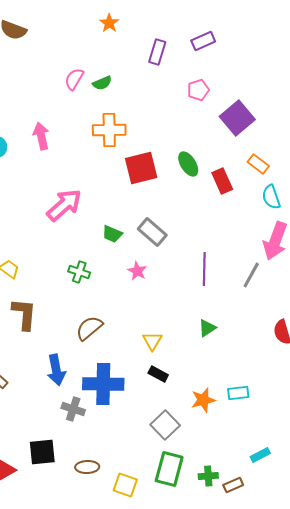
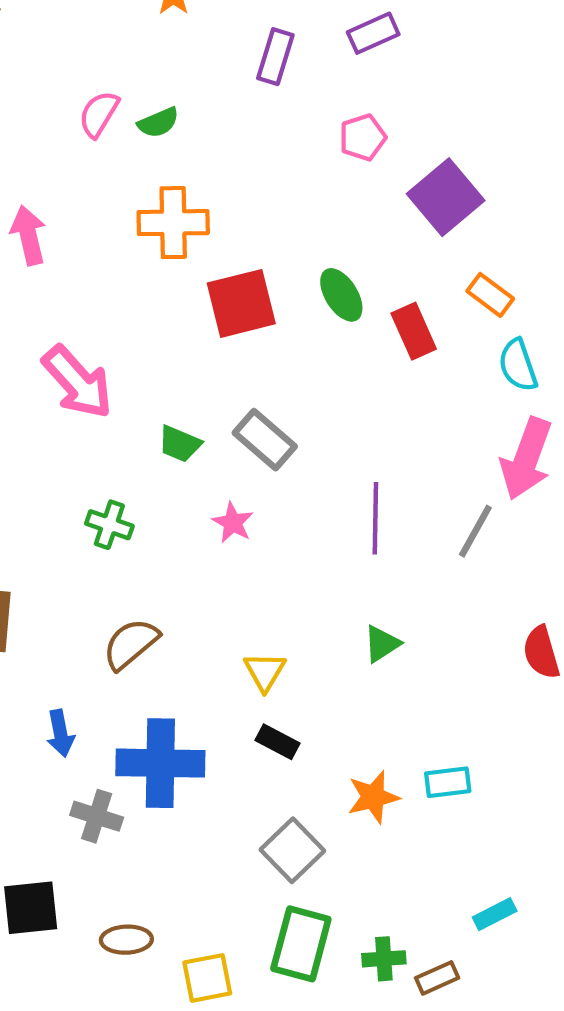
pink arrow: (64, 205) -> (77, 382), turned 90
blue arrow: (56, 370) -> (60, 733), size x0.7
yellow square: (125, 485) -> (207, 978), turned -30

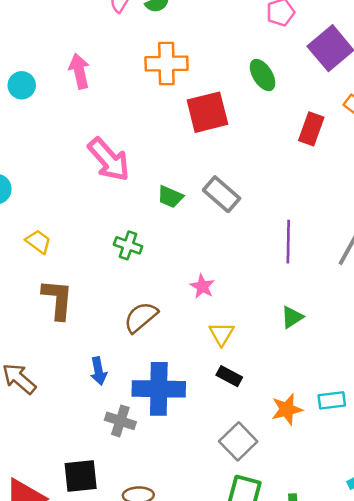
green ellipse: (341, 295) -> (263, 75), moved
red rectangle: (414, 331) -> (311, 129), turned 44
pink star: (233, 523) -> (202, 286), moved

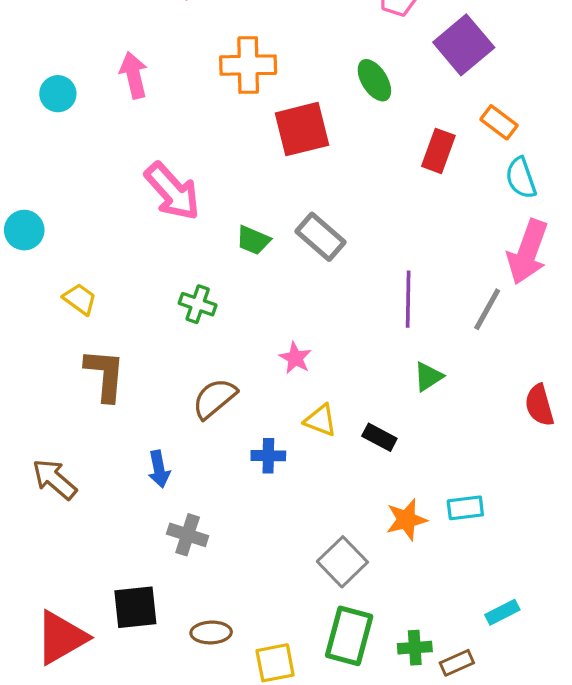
green triangle: (292, 317) -> (428, 377), moved
yellow triangle: (222, 334) -> (321, 420), turned -40
black rectangle: (229, 376) -> (379, 437), moved
blue cross: (159, 389) -> (268, 456), moved, size x0.5

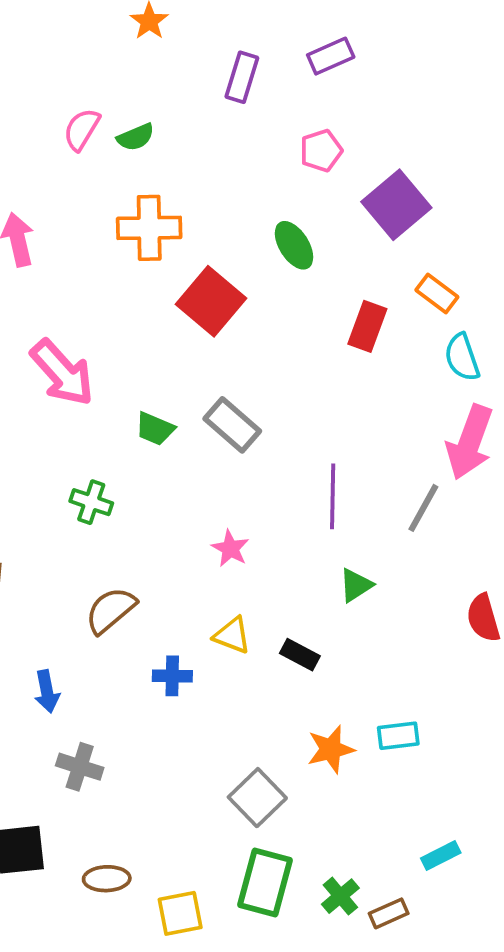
red square: (302, 129) -> (211, 301), turned -36
pink star: (295, 358) -> (230, 548), moved
green cross: (415, 648) -> (340, 896), turned -36

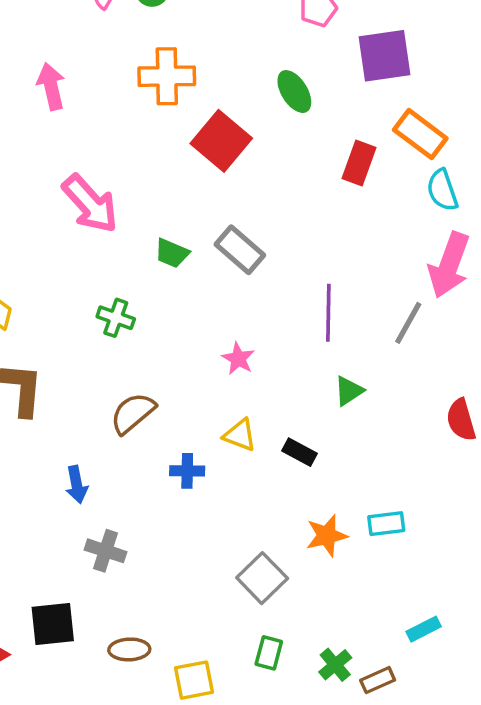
purple square: (396, 205) -> (385, 56), turned 32
orange rectangle: (437, 294) -> (420, 134), size x1.4
green rectangle: (265, 883) -> (269, 653), size x0.6

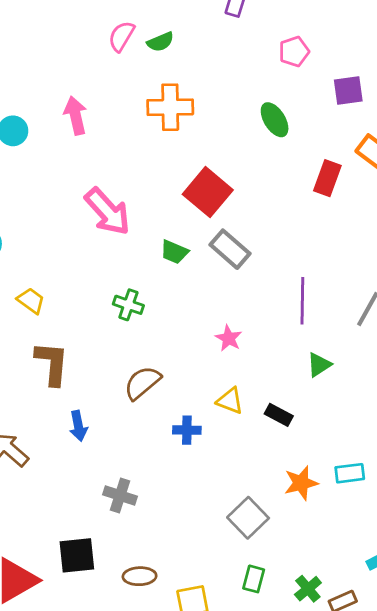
purple square: (385, 56) -> (348, 90), size x0.7
red square: (221, 141) -> (208, 192), moved
blue arrow: (77, 484) -> (78, 426), moved

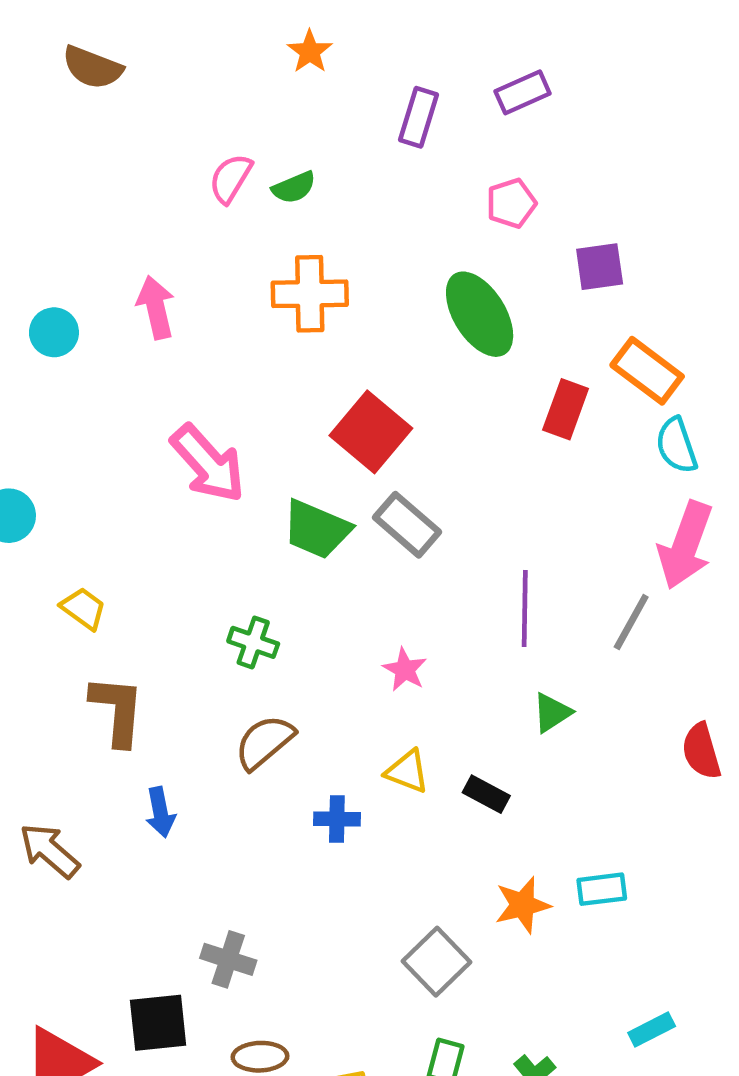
green ellipse: (275, 120) -> (480, 314), size x1.5
green trapezoid: (174, 252) -> (317, 529), size x1.5
green cross: (128, 305) -> (253, 642), moved
gray cross: (120, 495) -> (228, 959), moved

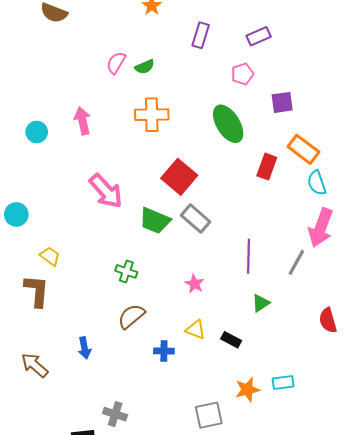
purple rectangle: (523, 92) -> (259, 36), moved
brown L-shape: (117, 710) -> (37, 291), moved
gray square: (437, 962) -> (209, 415), turned 32

